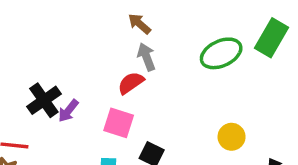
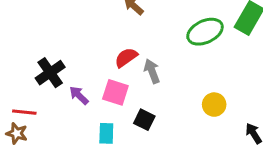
gray arrow: (146, 57) -> (152, 71), moved
purple arrow: (68, 111) -> (79, 95), moved, turned 95

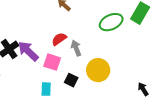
purple arrow: (79, 95) -> (28, 51), moved, size x1.6
yellow circle: (214, 105) -> (98, 70), moved, size x1.5

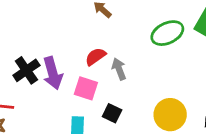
purple arrow: (28, 51) -> (53, 73), turned -150
yellow circle: (98, 70) -> (170, 115), moved

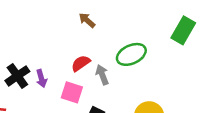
green ellipse: (167, 33) -> (131, 54), moved
purple arrow: (53, 73) -> (41, 78), size x0.6

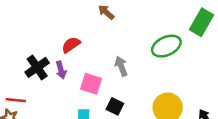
green ellipse: (131, 54) -> (166, 46), moved
red semicircle: (81, 63) -> (71, 45), moved

